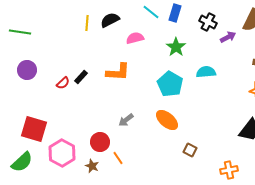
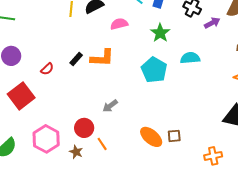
black rectangle: (81, 77) -> (76, 59), moved
orange ellipse: (167, 120) -> (151, 137), moved
red square: (34, 129) -> (21, 96), moved, turned 36
brown square: (190, 150) -> (174, 136), turned -32

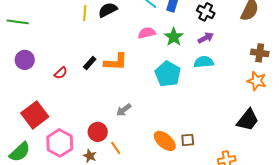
purple arrow: (212, 23) -> (206, 38), moved
pink semicircle: (119, 24) -> (147, 33), moved
red square: (21, 96) -> (35, 115), moved

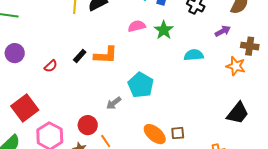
purple arrow: (206, 38) -> (223, 31), moved
cyan pentagon: (168, 74) -> (141, 85), moved
orange star: (257, 81) -> (236, 66), moved

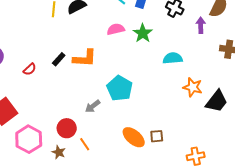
purple arrow: (223, 31) -> (201, 25), moved, turned -63
orange star: (236, 66) -> (193, 87), moved
black trapezoid: (238, 113) -> (217, 101), moved

